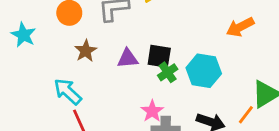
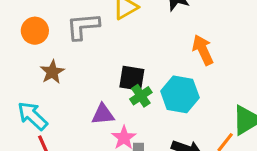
orange arrow: (240, 27) -> (203, 50), moved, turned 92
purple triangle: (128, 59) -> (103, 114), moved

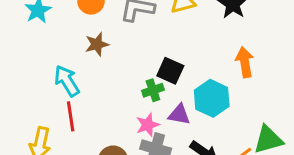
green cross: (141, 96) -> (153, 90), moved
purple triangle: (103, 114) -> (179, 115), moved

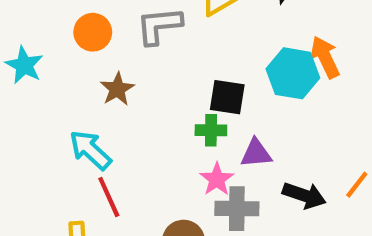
green cross: (153, 90) -> (211, 130), turned 35
cyan hexagon: (212, 98) -> (293, 73), moved

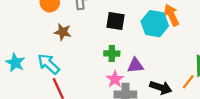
cyan star: (24, 65) -> (15, 63), moved
brown star: (117, 89) -> (63, 32), turned -30
black square: (227, 97) -> (116, 21), moved

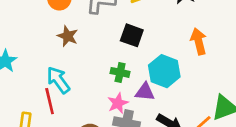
cyan hexagon: (155, 24) -> (164, 71), moved
cyan arrow: (49, 64) -> (58, 80), moved

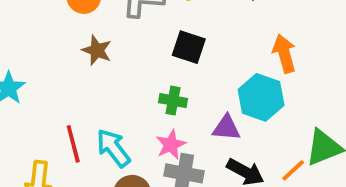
cyan hexagon: (164, 71) -> (261, 97), moved
cyan arrow: (58, 80) -> (113, 148), moved
purple triangle: (145, 92) -> (226, 128), moved

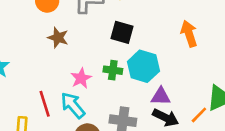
cyan hexagon: (261, 97) -> (143, 66), moved
purple triangle: (226, 128) -> (161, 96), moved
pink star: (171, 145) -> (81, 78), moved

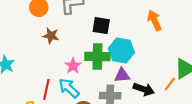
green cross: (113, 70) -> (97, 57), size x1.6
purple triangle: (161, 96) -> (122, 75), moved
red line: (45, 104) -> (46, 89), turned 36

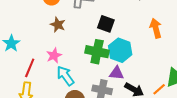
pink star: (73, 66) -> (54, 56), moved
red line: (46, 89) -> (30, 68), moved

